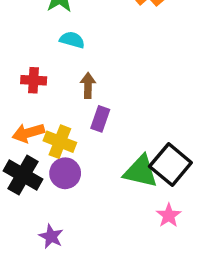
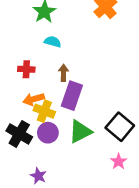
purple rectangle: (100, 119) -> (72, 96), size x1.6
orange arrow: (28, 133) -> (34, 99), moved
green triangle: (141, 172) -> (80, 132), moved, turned -40

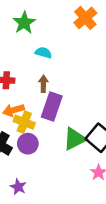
cyan semicircle: (53, 42) -> (43, 53), moved
green triangle: (80, 132) -> (75, 139), moved

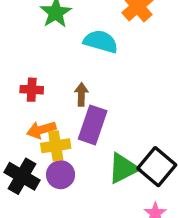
cyan semicircle: (43, 53) -> (101, 41), moved, size x1.5
yellow cross: (24, 122) -> (56, 146), turned -30

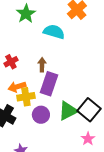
red cross: (32, 90) -> (11, 62), turned -32
purple circle: (61, 175) -> (41, 115), moved

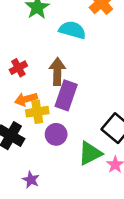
brown arrow: (42, 65) -> (57, 71), size x1.5
green triangle: (68, 111) -> (90, 153), moved

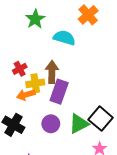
yellow cross: (37, 112) -> (35, 83), moved
green triangle: (90, 153) -> (79, 124), moved

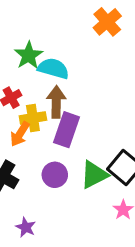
green star: (35, 19) -> (29, 55), moved
cyan semicircle: (64, 38) -> (53, 68), moved
orange arrow: (26, 95) -> (20, 134), turned -42

